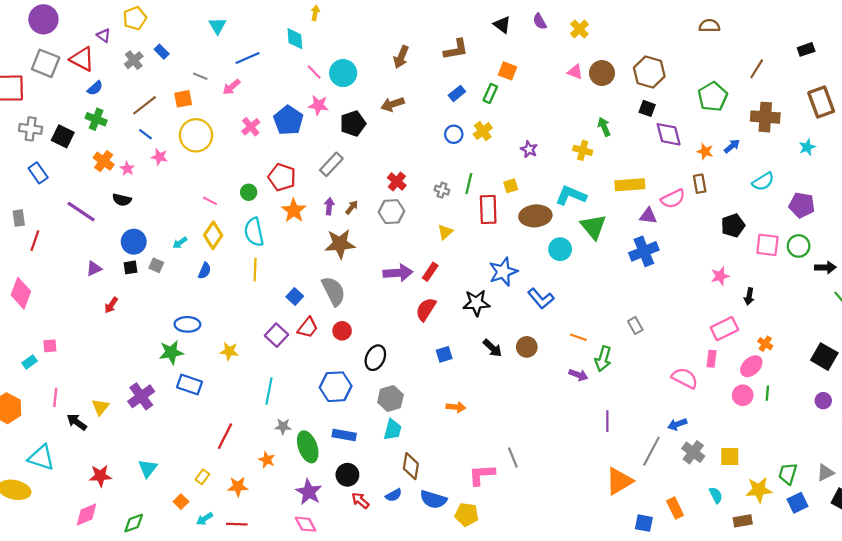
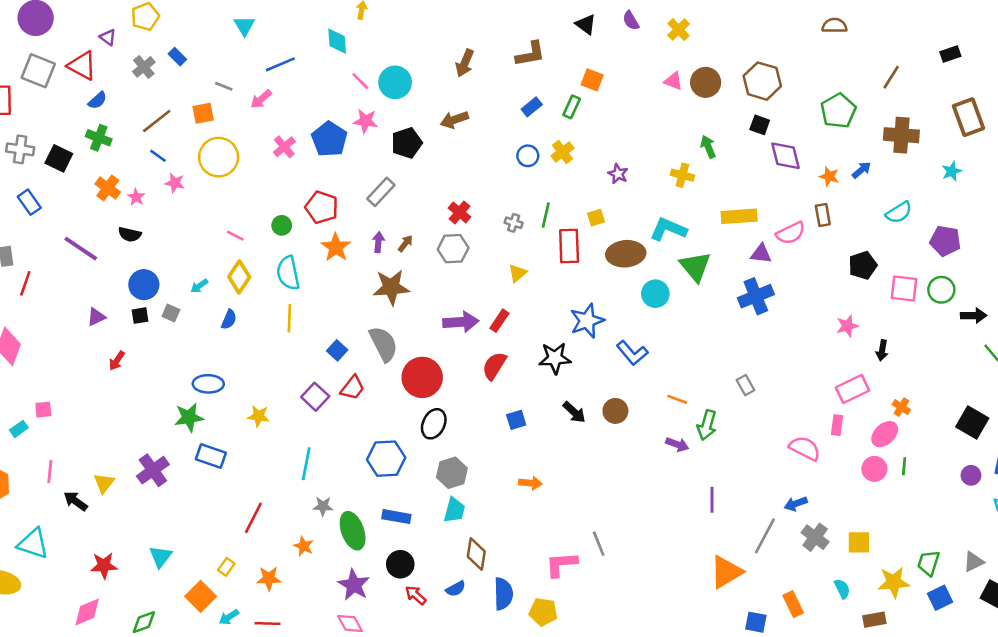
red circle: (342, 331) -> (422, 377), moved, size x1.8
blue semicircle: (433, 499) -> (503, 594), turned -108
orange square: (181, 502) -> (201, 596), size x1.6

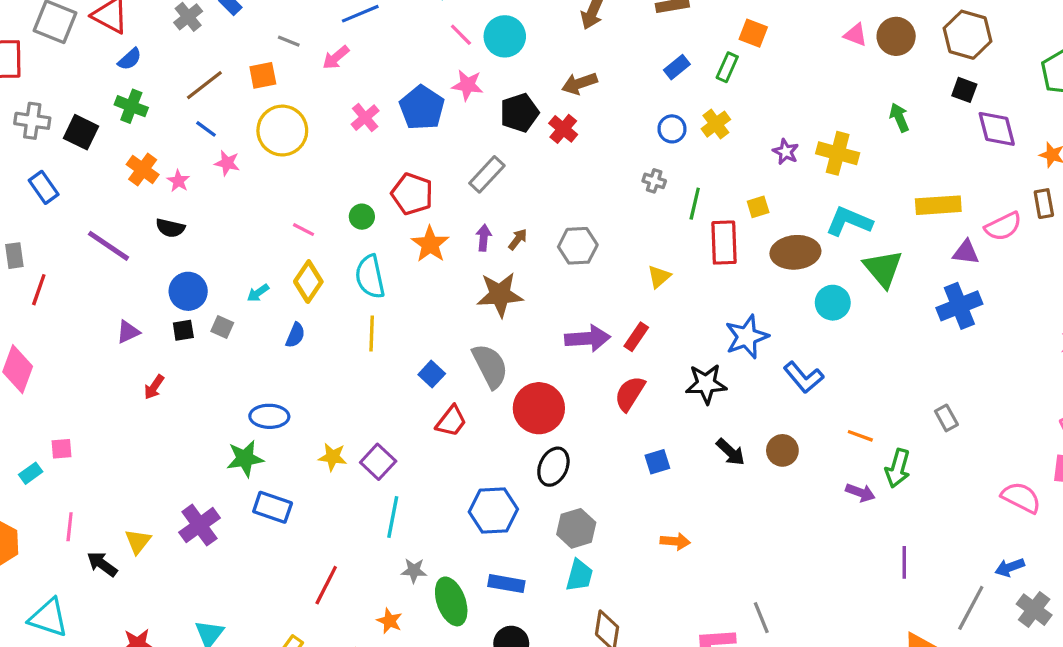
yellow cross: (682, 175) -> (838, 153), moved, size x1.4
red cross: (460, 212) -> (563, 129), moved
gray cross: (514, 223) -> (654, 181), moved
purple square: (315, 397) -> (378, 462), moved

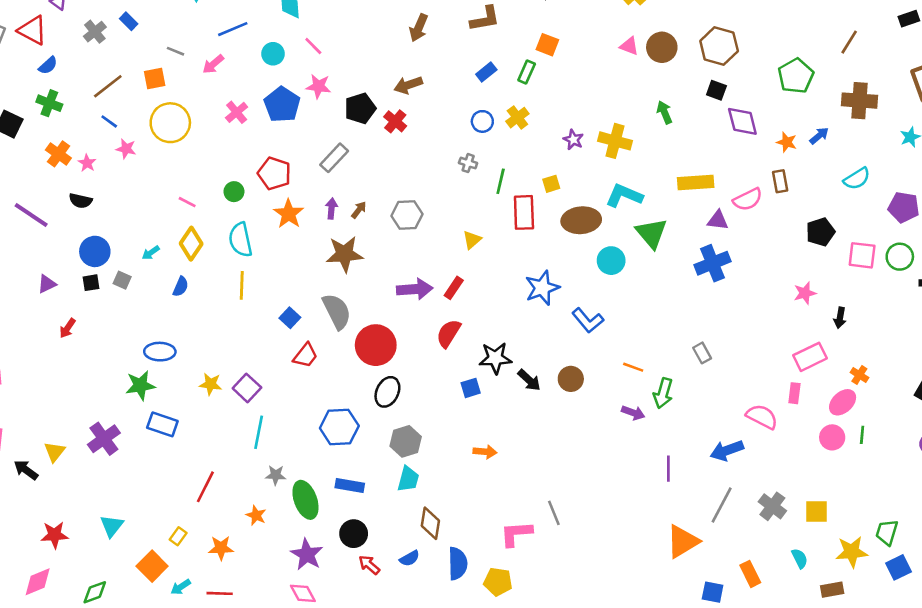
cyan circle: (505, 36) -> (273, 54), moved, size x0.7
black star: (706, 384) -> (495, 358), moved
blue arrow: (1010, 567) -> (727, 450), moved, size x1.4

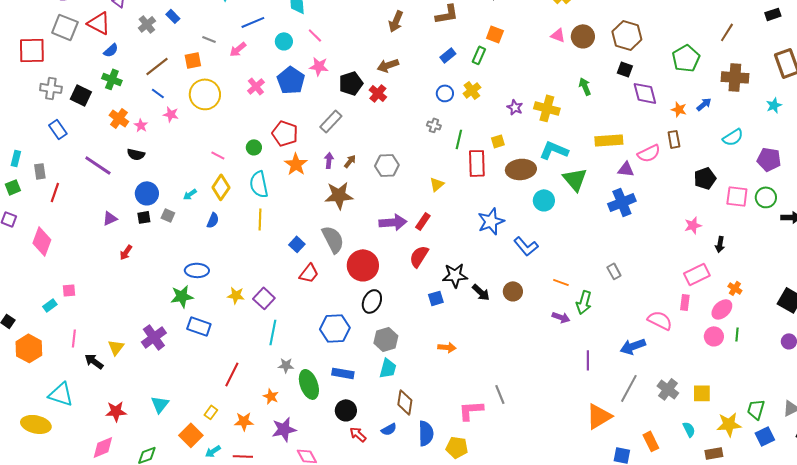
purple star: (307, 554) -> (284, 429), moved, turned 30

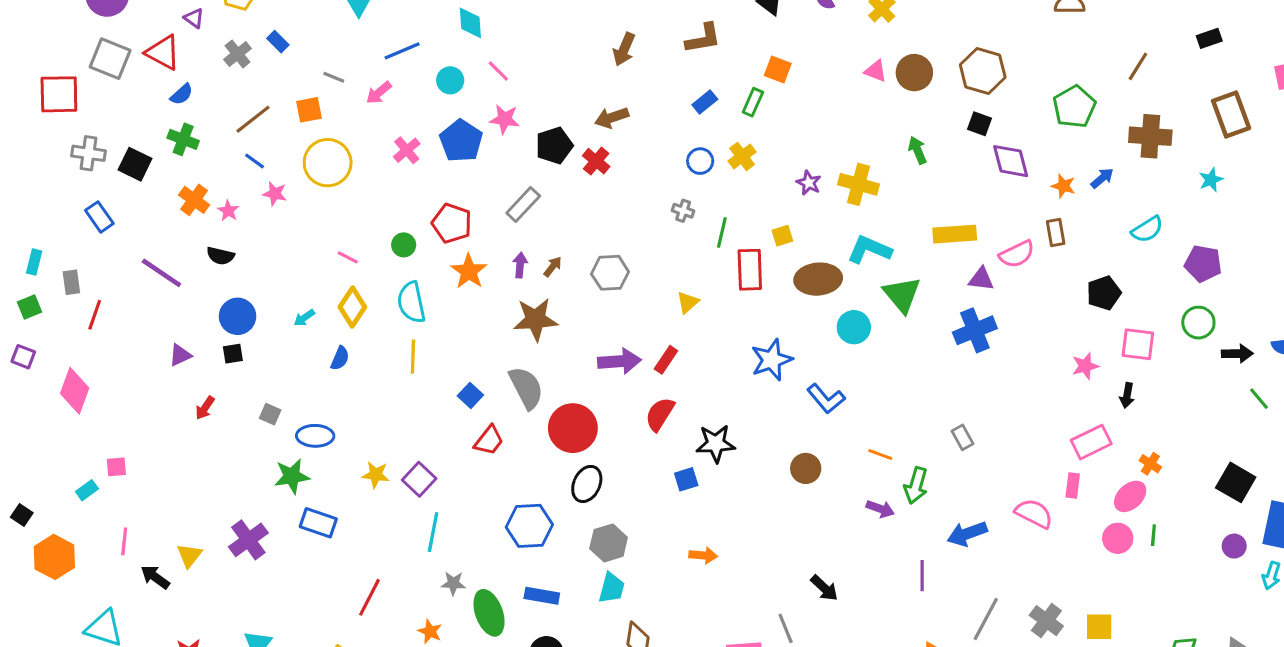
pink square: (737, 196) -> (1138, 344), moved
gray square: (168, 215) -> (270, 414), moved
black arrow: (481, 292) -> (824, 588), moved
blue arrow: (633, 346) -> (967, 534), moved

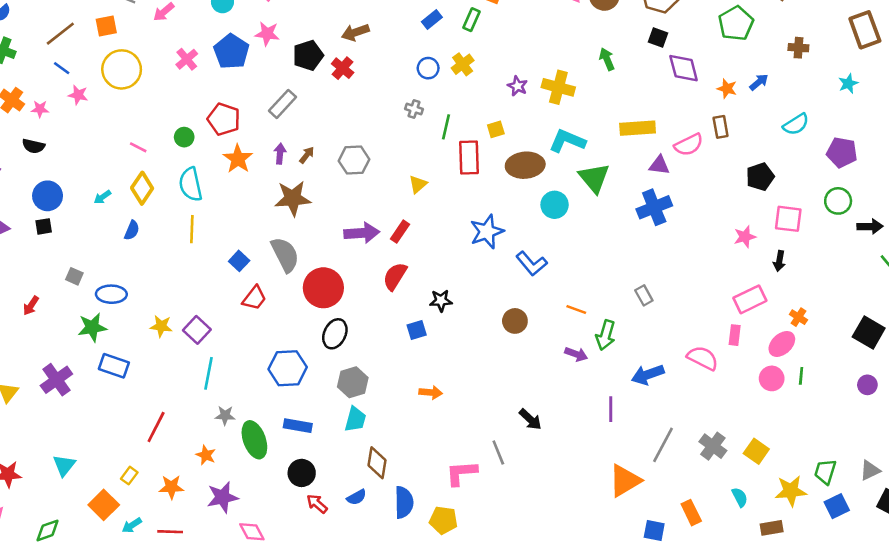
brown cross: (1150, 136) -> (798, 48), size x0.6
pink star: (228, 211) -> (40, 109), turned -30
red arrow: (205, 408) -> (31, 306), moved
black star: (716, 444) -> (441, 301), size x0.7
yellow square: (1099, 627) -> (756, 451), turned 35

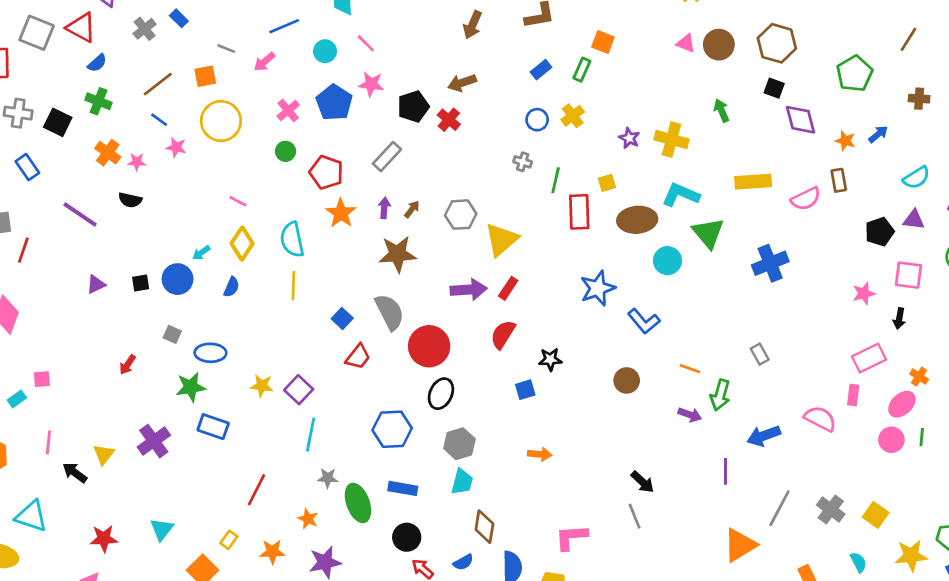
green circle: (184, 137) -> (286, 151), moved
purple triangle: (659, 165) -> (914, 220), moved
yellow triangle: (418, 184) -> (502, 240), moved, size x1.8
blue circle: (48, 196) -> (178, 279), moved
gray line: (498, 453) -> (635, 516), moved

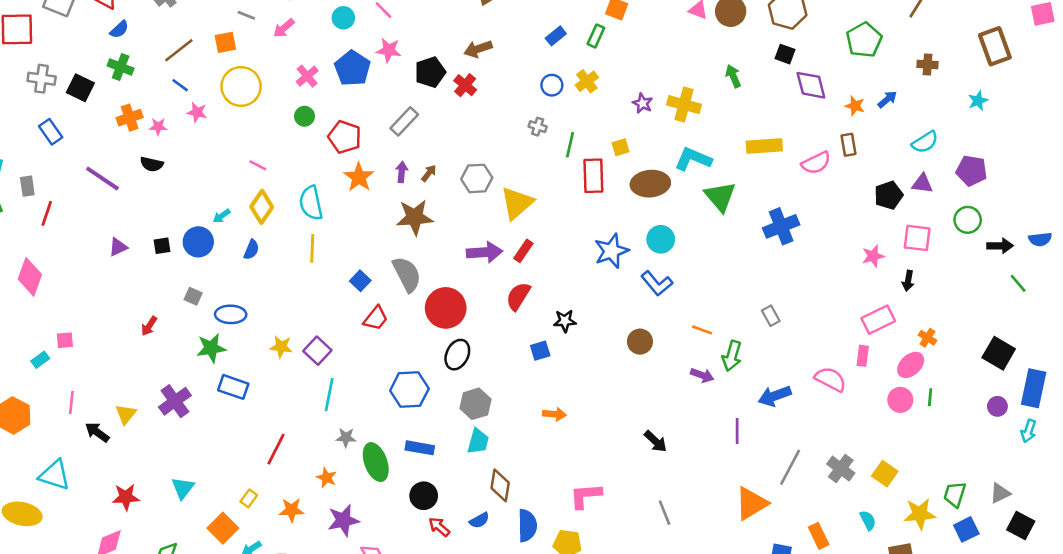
orange cross: (108, 153) -> (130, 118), turned 35
cyan circle: (667, 261) -> (661, 239), moved
gray line: (635, 516) -> (665, 513), moved

